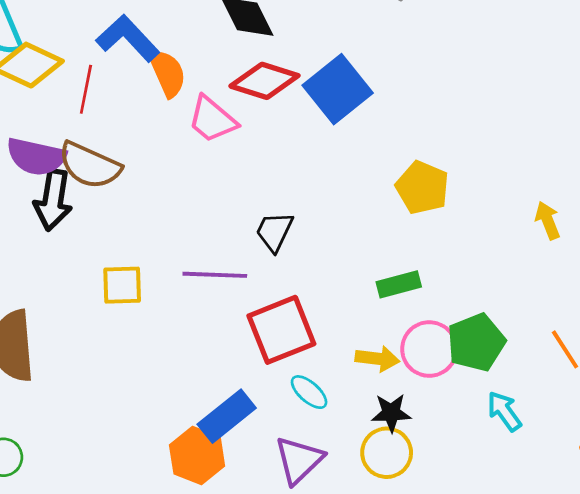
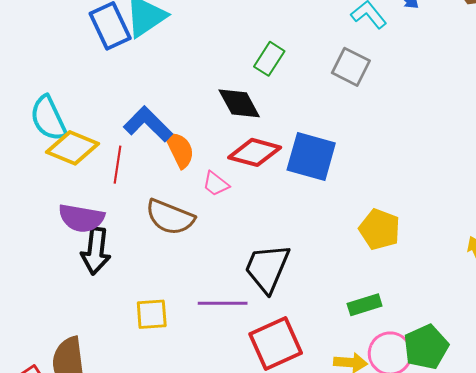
blue square: (338, 89) -> (311, 156), turned -33
pink trapezoid: (212, 119) -> (216, 184), size x0.7
brown semicircle: (90, 165) -> (170, 217), moved
black trapezoid: (274, 232) -> (267, 268), size x1.6

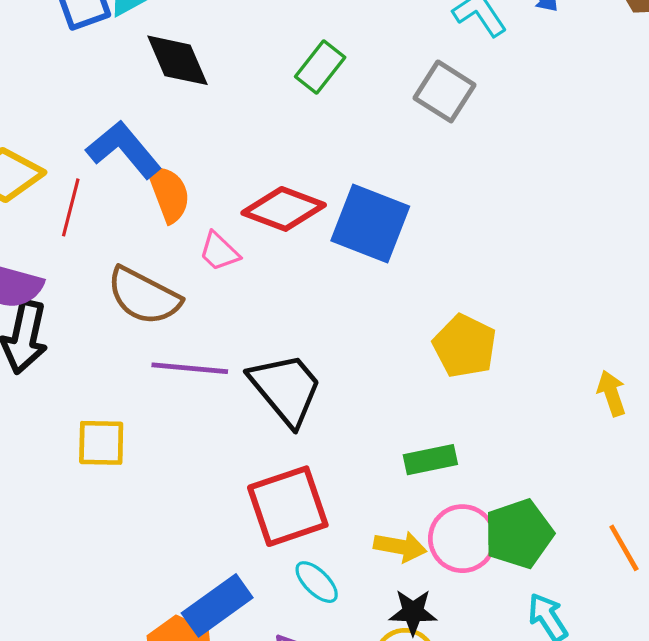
black diamond: (239, 103) -> (177, 60), moved
black trapezoid: (267, 268) -> (286, 389), turned 112
purple line: (223, 303) -> (190, 368), moved

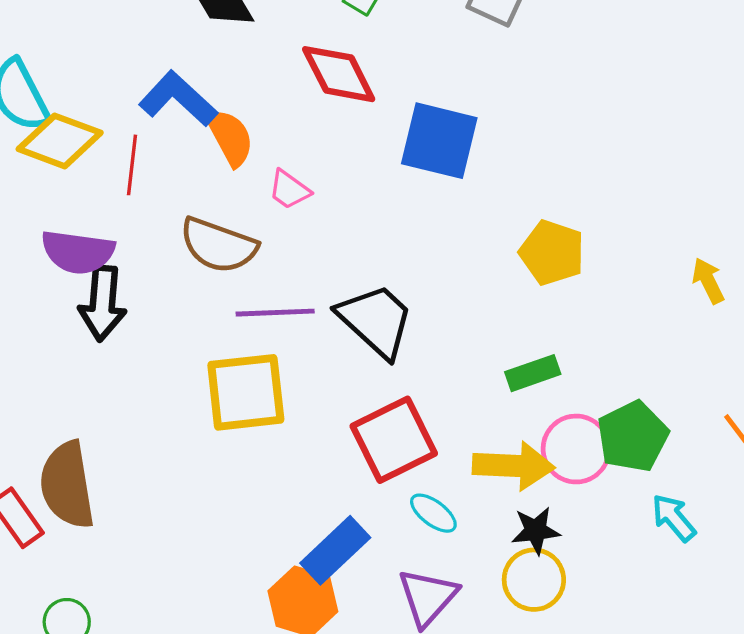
red diamond: (284, 209) -> (339, 74), moved, turned 50
yellow square: (101, 443) -> (246, 392), moved, size x1.6
yellow arrow: (400, 547) -> (514, 466), size x1.5

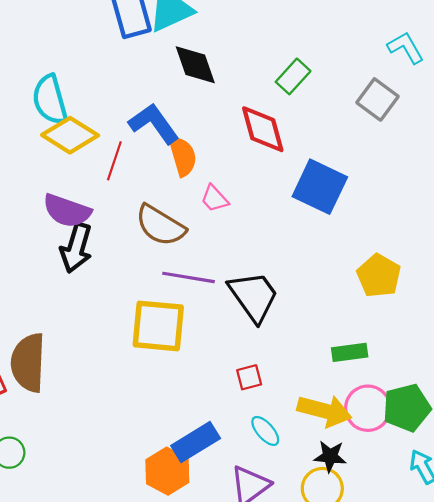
red square: (394, 440) -> (249, 377), size x0.5

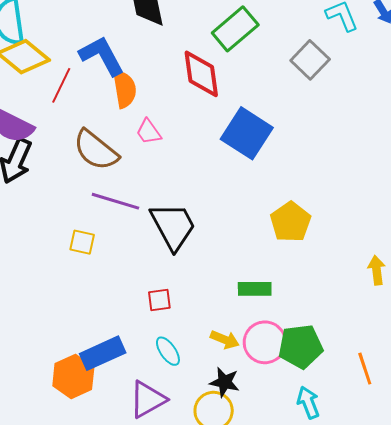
green rectangle: (293, 76) -> (235, 29), size x1.4
yellow square: (158, 326) -> (82, 242), size x0.5
yellow arrow: (324, 411) -> (225, 340), size x0.6

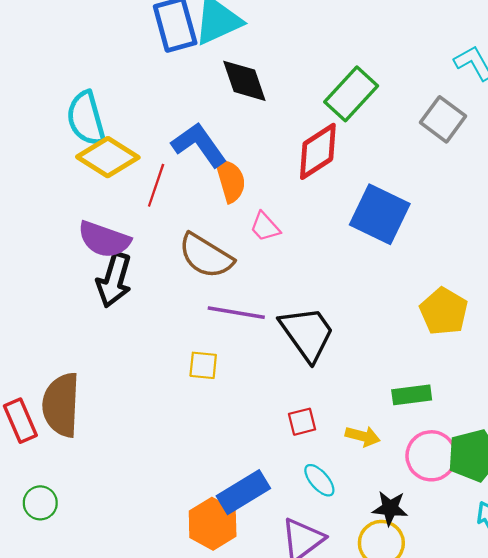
red diamond: (201, 74) -> (318, 151), turned 72
yellow arrow: (225, 340) -> (363, 436), moved

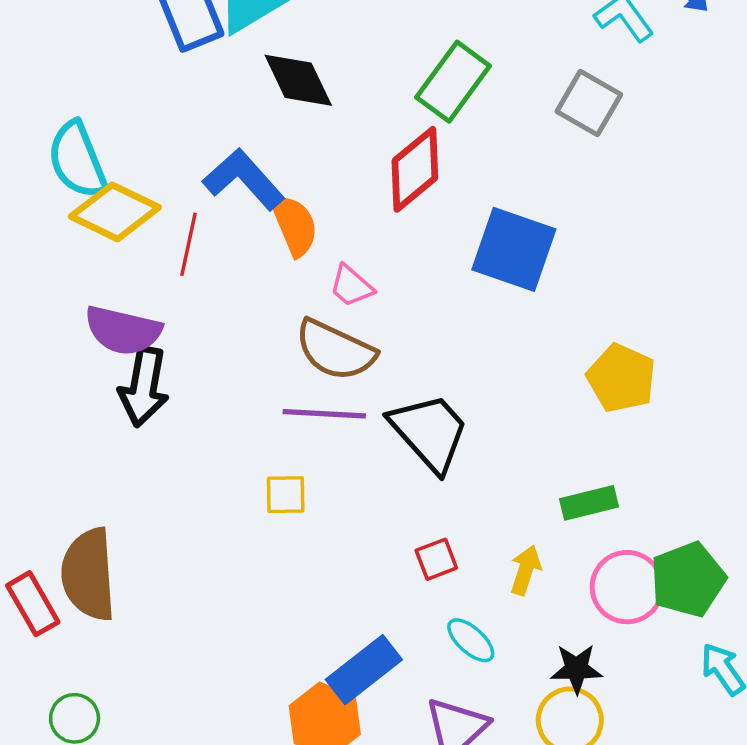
brown semicircle: (206, 256) -> (335, 350), moved
yellow arrow: (363, 436) -> (526, 570), turned -80

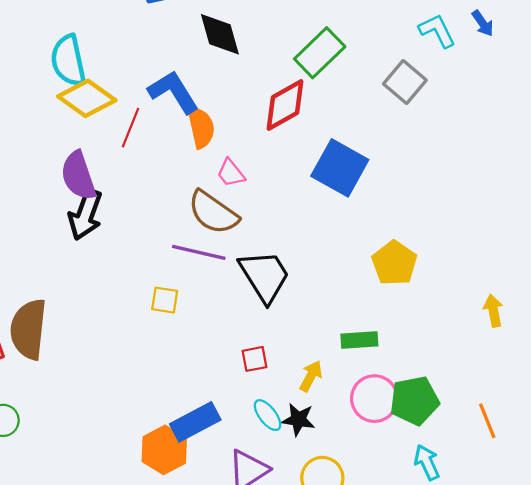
purple semicircle: (123, 330) -> (78, 176), turned 48
black star: (577, 669) -> (298, 420), moved

